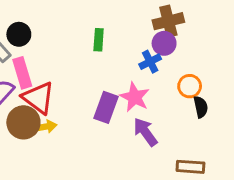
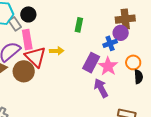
pink star: (135, 97) -> (108, 66), moved
purple rectangle: (106, 107) -> (91, 63), moved
yellow arrow: (46, 127) -> (57, 51), moved

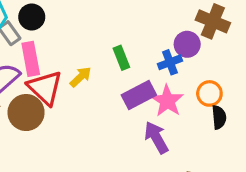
brown cross: (125, 19) -> (213, 21), moved, turned 30
green rectangle: (79, 25) -> (121, 58), moved, turned -32
yellow arrow: (57, 51) -> (81, 77), turned -40
purple rectangle: (91, 63) -> (139, 95), turned 36

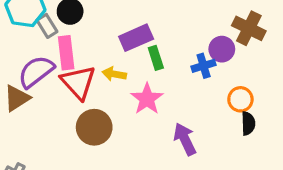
yellow arrow: (81, 77) -> (114, 74), turned -130
purple rectangle: (139, 95) -> (136, 38), moved
pink star: (167, 101) -> (147, 99), moved
brown circle: (26, 113) -> (94, 127), moved

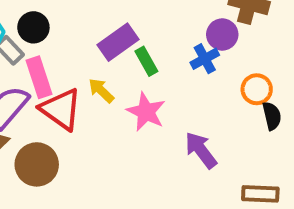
yellow arrow: (114, 74) -> (101, 91), turned 45
brown circle: (94, 127) -> (37, 164), moved

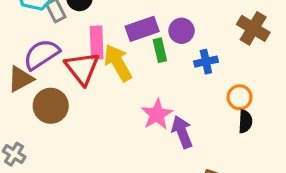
purple circle: (222, 34) -> (182, 31), moved
pink rectangle: (39, 77) -> (97, 42), moved
yellow arrow: (101, 91) -> (118, 63), size x1.6
pink star: (146, 112) -> (157, 114), moved

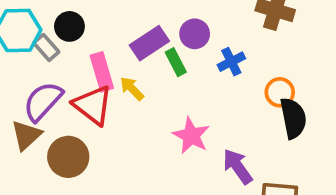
yellow arrow: (118, 63) -> (132, 89), size x0.6
black semicircle: (245, 121) -> (293, 118), size x1.5
purple arrow: (182, 132) -> (238, 167), moved

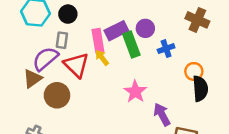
gray rectangle: (46, 47) -> (62, 40), moved, turned 42
green rectangle: (176, 62) -> (131, 45), size x1.5
pink rectangle: (102, 72) -> (98, 41), moved

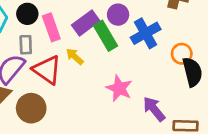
pink rectangle: (98, 41) -> (51, 27), moved
blue cross: (166, 49) -> (146, 33), size x1.5

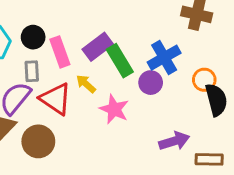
purple circle: (118, 15) -> (151, 83), moved
pink star: (119, 88) -> (114, 109), moved
purple arrow: (154, 109) -> (174, 141), turned 112

